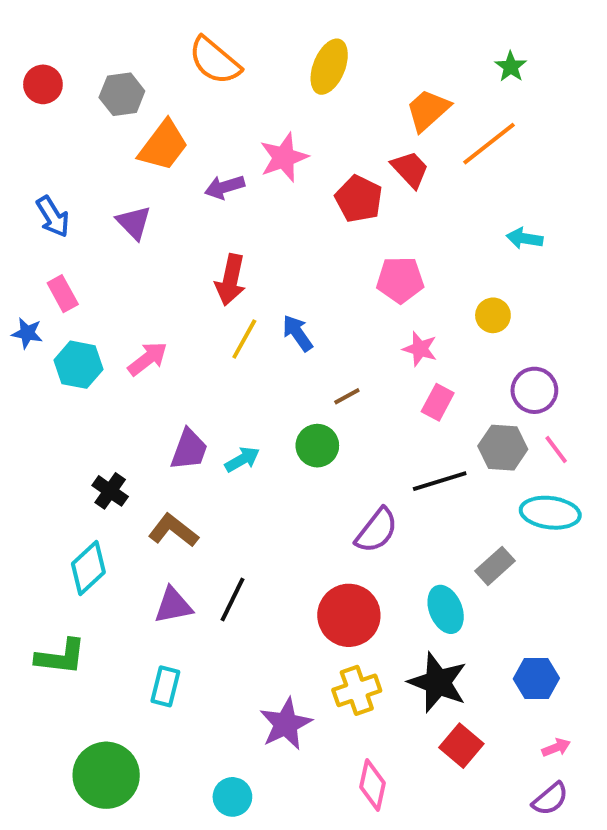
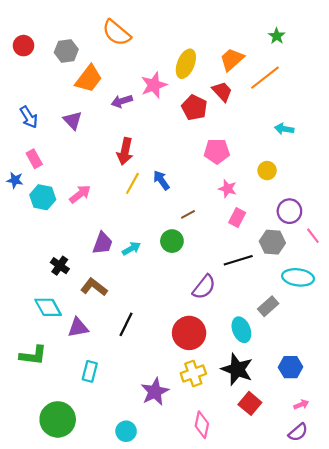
yellow ellipse: (329, 67) -> (186, 64), moved
pink line: (556, 450) -> (313, 236), moved
cyan diamond: (88, 568) -> (48, 307), turned -76
purple triangle: (173, 605) -> (78, 328), moved

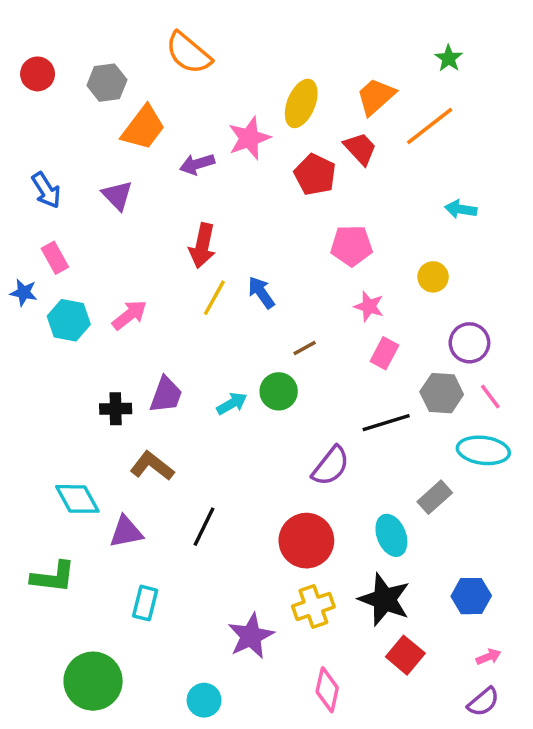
pink line: (313, 236) -> (490, 397), moved
cyan arrow: (131, 249) -> (232, 404), moved
black cross: (60, 266) -> (116, 409), moved, turned -36

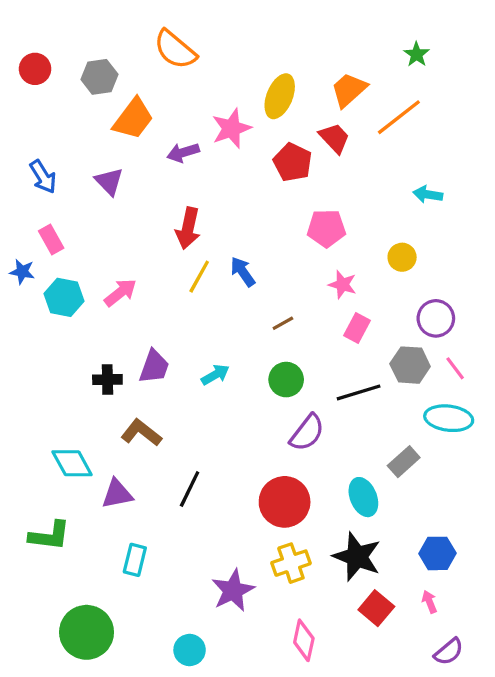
green circle: (279, 391) -> (286, 380), moved
pink arrow: (489, 657) -> (429, 602), moved, turned -90

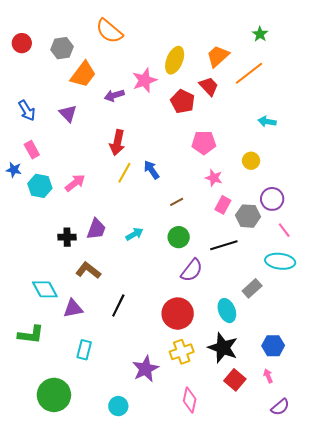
gray hexagon: (410, 365) -> (248, 216), moved

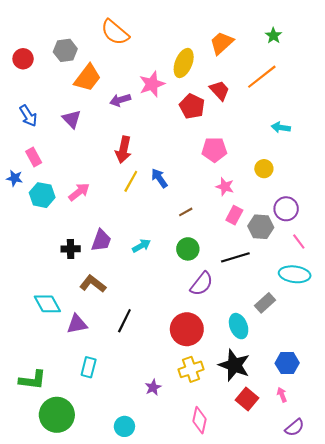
red circle: (22, 43) -> (23, 59), moved
orange trapezoid: (218, 56) -> (222, 43), moved
green L-shape: (31, 335) -> (33, 380), moved
purple star: (145, 369) -> (153, 387), size x0.6

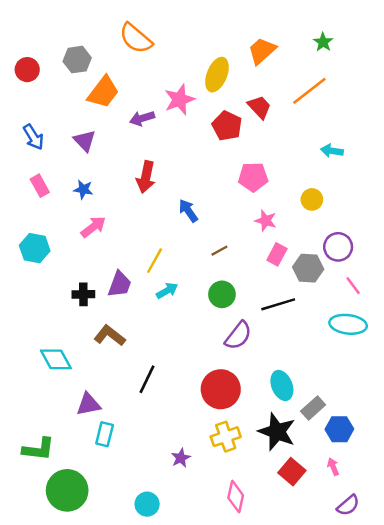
blue star: (15, 178) -> (83, 189), moved
yellow line: (131, 181) -> (155, 261), moved
cyan hexagon: (42, 195) -> (35, 248), moved
gray rectangle: (265, 303) -> (313, 408), moved
purple triangle: (77, 324) -> (88, 404), moved

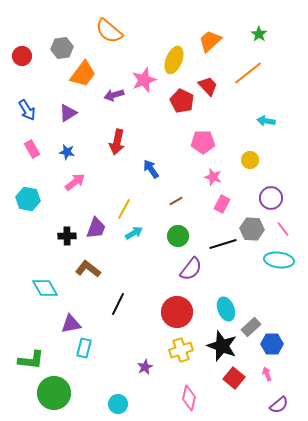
purple triangle: (85, 141) -> (68, 113), turned 42
gray hexagon: (308, 268) -> (252, 229), moved

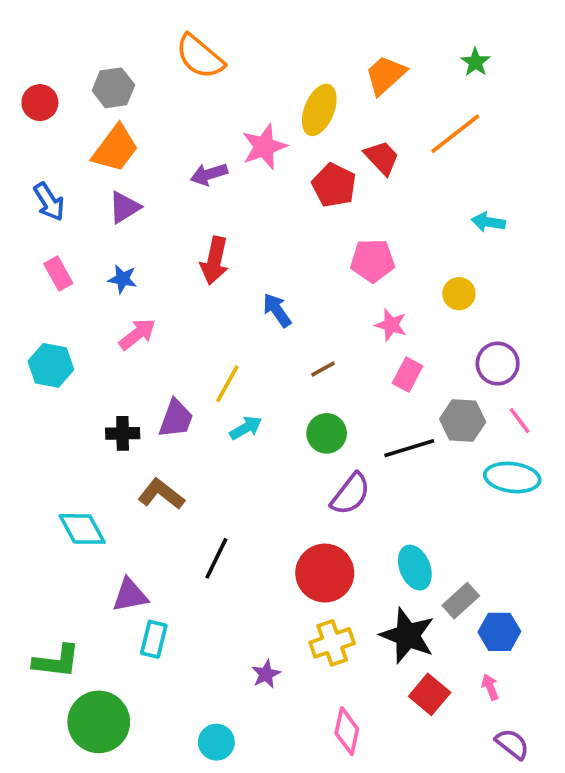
orange trapezoid: (83, 74) -> (115, 148), moved
purple semicircle: (279, 405) -> (512, 744), turned -102

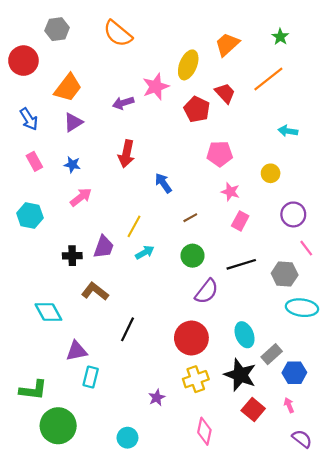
gray hexagon: (113, 88) -> (57, 29), moved
red circle: (40, 103) -> (23, 61), size x1.4
gray hexagon: (463, 421) -> (285, 274), moved
cyan ellipse: (512, 477) -> (302, 308), moved

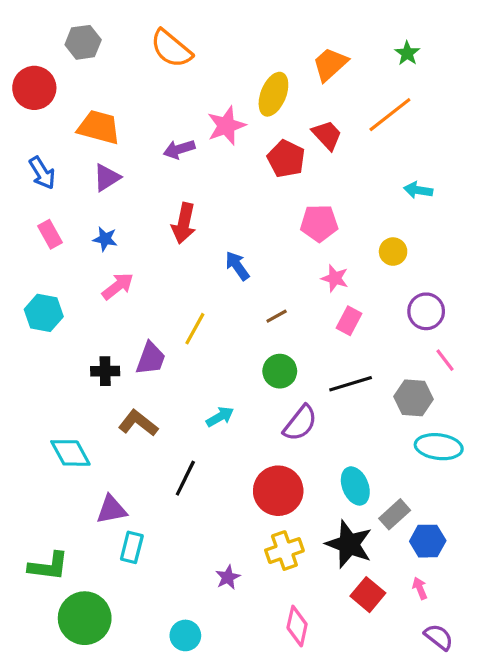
orange trapezoid: (68, 88) -> (99, 127), turned -112
cyan arrow: (145, 252) -> (220, 417), moved

